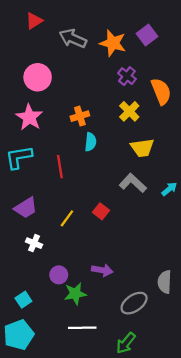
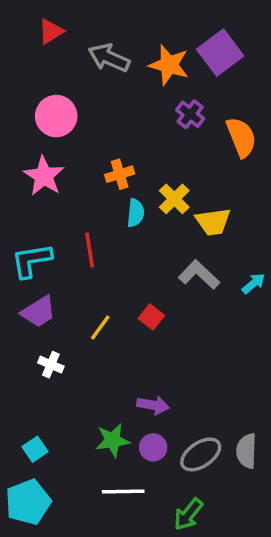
purple square: (147, 35) -> (220, 53), size x1.4
yellow cross: (129, 111) -> (174, 199), moved
cyan L-shape: (19, 157) -> (32, 261), moved
purple circle: (59, 275) -> (153, 447), moved
gray semicircle: (165, 282) -> (247, 451), moved

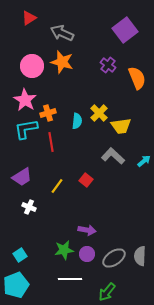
orange star: (169, 65) -> (62, 62), moved
orange cross: (120, 174) -> (48, 113), moved
cyan L-shape: (32, 261) -> (26, 129), moved

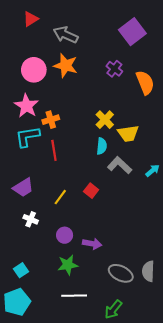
cyan semicircle: (77, 121) -> (102, 146), moved
purple circle: (87, 254) -> (65, 235), moved
gray ellipse: (114, 258) -> (121, 273), turned 60

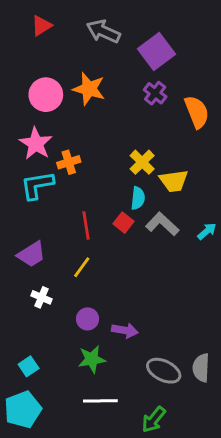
purple square: (132, 32) -> (157, 52), moved
gray arrow: (66, 35) -> (103, 31), moved
red line: (54, 150) -> (86, 225), moved
red square: (91, 191) -> (123, 223), moved

